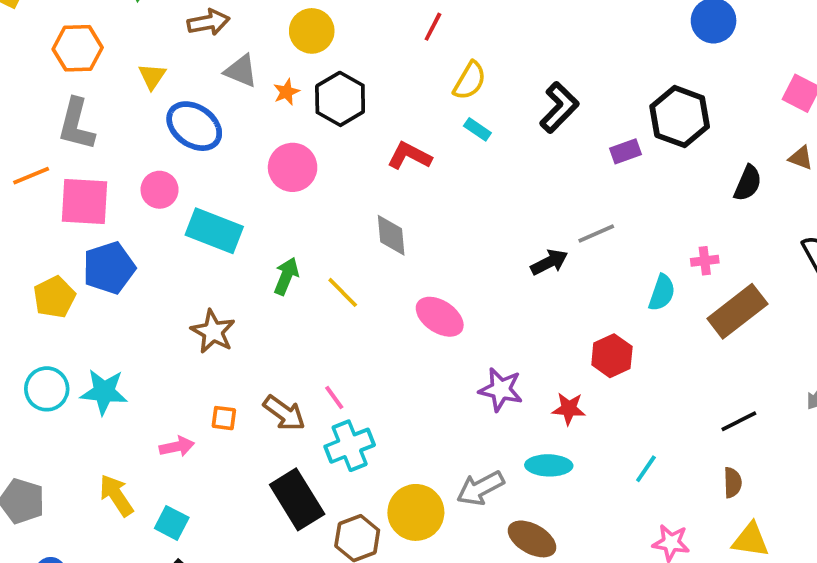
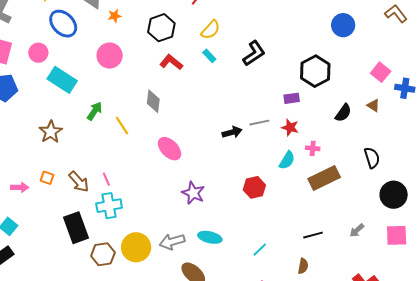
black hexagon: (340, 99) -> (161, 28), moved
purple rectangle: (626, 151) -> (292, 98), moved
red star: (569, 409) -> (290, 127), moved

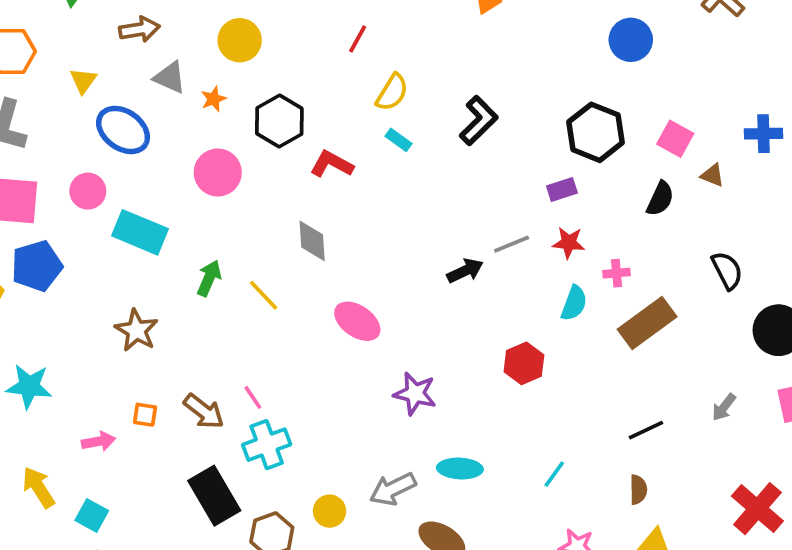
black hexagon: (161, 28) -> (279, 121), moved
pink square: (381, 72) -> (675, 139), moved
yellow circle: (136, 247) -> (330, 511), size x0.6

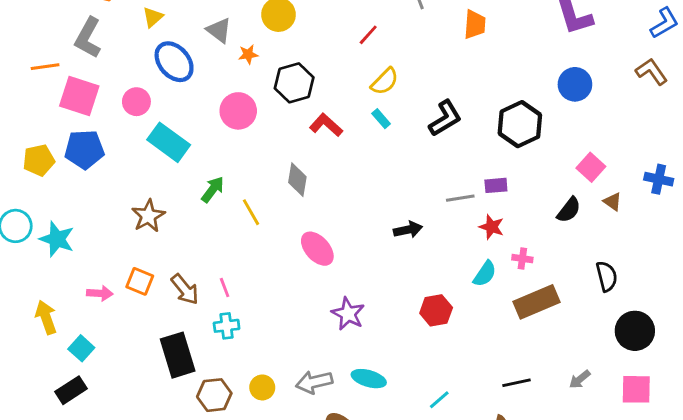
black hexagon: (596, 132) -> (520, 124), moved
gray line: (512, 244) -> (460, 198), moved
orange square: (145, 415) -> (140, 281), size x1.4
cyan cross: (267, 445) -> (227, 326), size x0.7

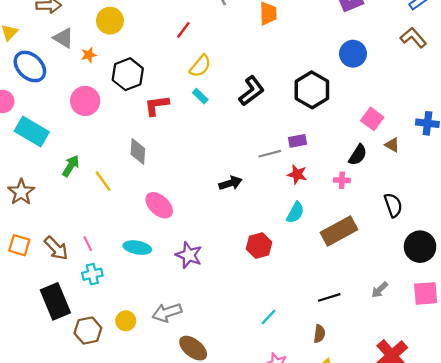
red L-shape: (326, 125) -> (157, 105), turned -44
pink cross: (522, 259) -> (342, 180), moved
cyan ellipse: (369, 379) -> (137, 248), moved

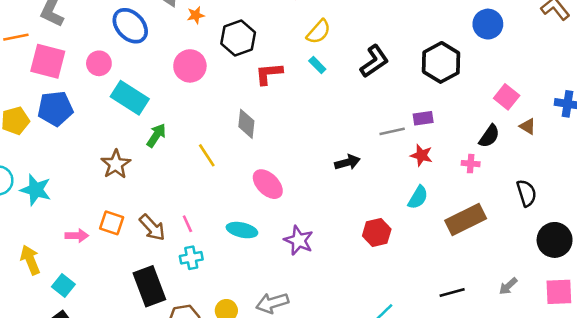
green arrow: (71, 166) -> (156, 135), moved

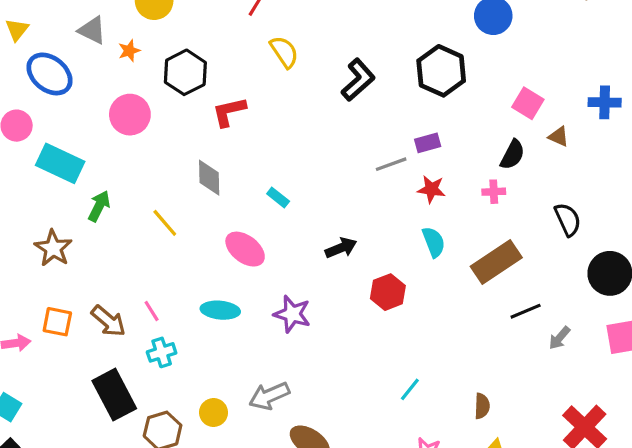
yellow semicircle: (319, 32) -> (284, 52), turned -68
cyan rectangle: (317, 65) -> (278, 197), moved
black arrow: (347, 162) -> (341, 248), moved
cyan semicircle: (418, 197) -> (434, 242), turned -45
black line: (452, 293) -> (526, 311), moved

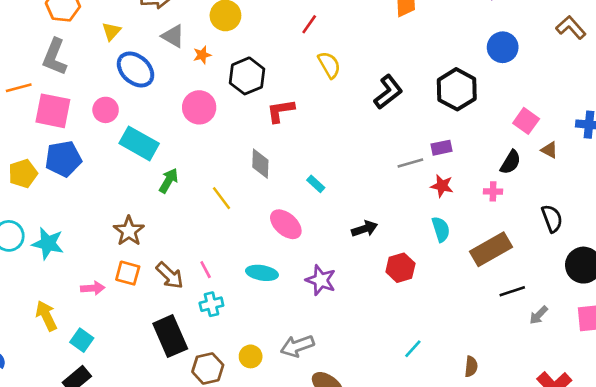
brown star: (53, 248) -> (129, 231), moved

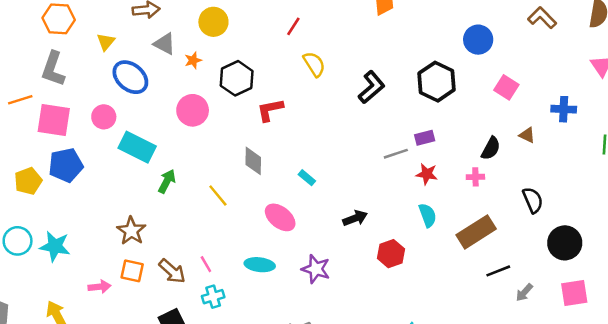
pink square: (526, 121) -> (506, 87), moved

